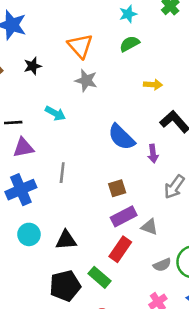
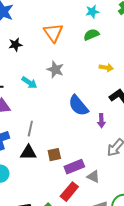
gray star: (86, 80) -> (55, 70), moved
brown square: (117, 188) -> (54, 155), moved
black triangle: (66, 240) -> (28, 153), moved

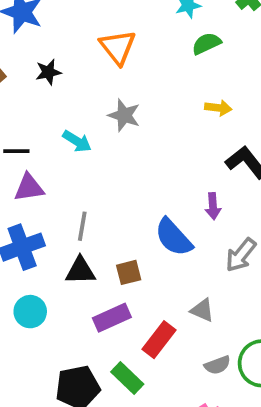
green semicircle: (91, 35) -> (206, 43), moved
blue semicircle: (78, 106) -> (173, 237), moved
purple rectangle: (74, 167) -> (112, 318), moved

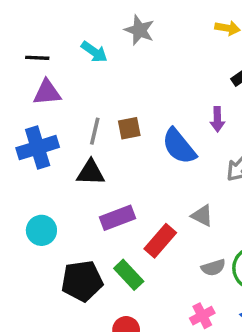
brown square: (129, 272) -> (129, 128), moved
cyan circle: (30, 312) -> (41, 230), moved

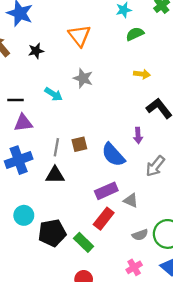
purple rectangle: (118, 218) -> (106, 191), moved
black pentagon: (82, 281) -> (52, 233), moved

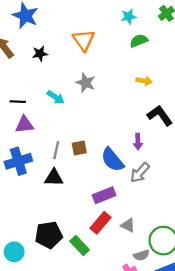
gray arrow: (155, 166) -> (140, 173), moved
gray triangle: (131, 200) -> (128, 225), moved
cyan circle: (24, 215) -> (14, 252), moved
gray semicircle: (140, 235) -> (141, 255), moved

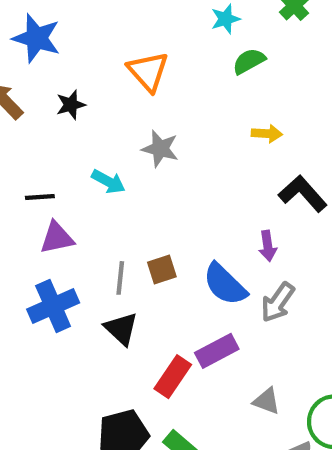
black triangle: (54, 178) -> (121, 329), turned 48
red rectangle: (100, 223) -> (173, 377), moved

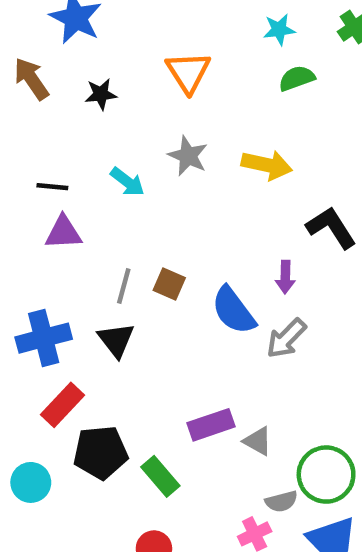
yellow arrow: (267, 134) -> (267, 165), moved, size x1.5
brown square: (162, 269) -> (169, 284), turned 32
blue cross: (53, 306) -> (44, 338), moved
purple rectangle: (217, 351) -> (211, 425), moved
red rectangle: (173, 377) -> (62, 405), moved

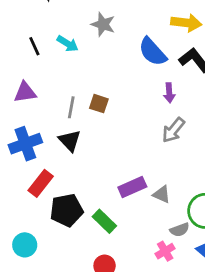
yellow arrow: (267, 165) -> (186, 23), moved
black line: (52, 187) -> (34, 46), moved, turned 66
purple triangle: (63, 233) -> (25, 92), moved
blue semicircle: (233, 310) -> (153, 52), moved
cyan circle: (31, 482) -> (25, 245), moved

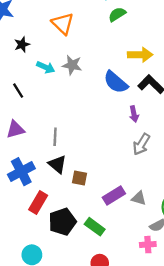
cyan arrow: (68, 44) -> (46, 67), moved
brown square: (99, 104) -> (79, 178), moved
pink cross: (165, 251) -> (148, 245), turned 35

